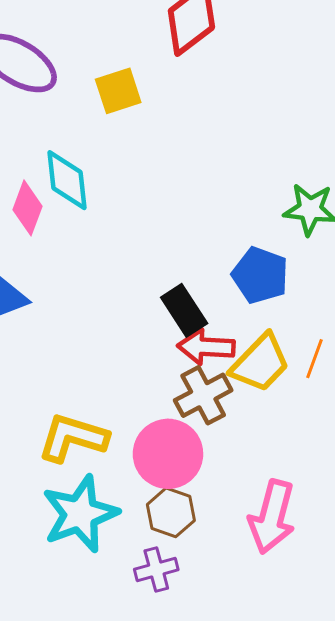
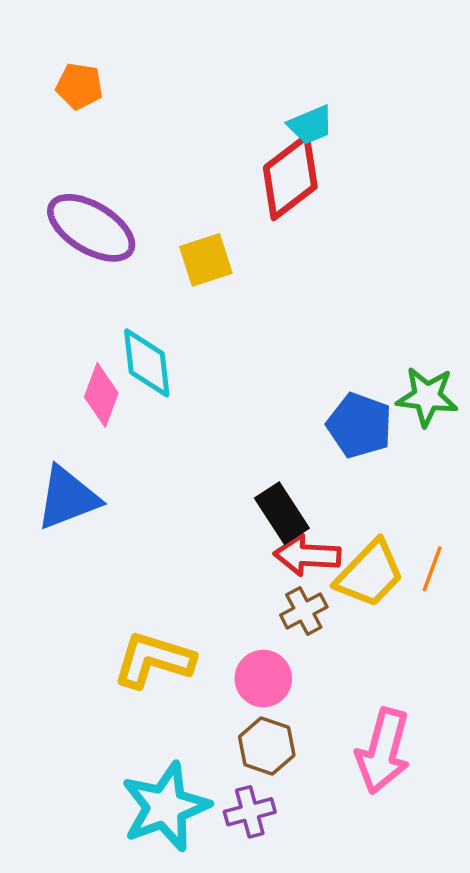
blue pentagon: (260, 275) -> (360, 425), moved
brown cross: (203, 395) -> (304, 611), size x0.7
pink circle: (168, 454) -> (263, 678), size x0.7
cyan star: (80, 514) -> (165, 807), moved

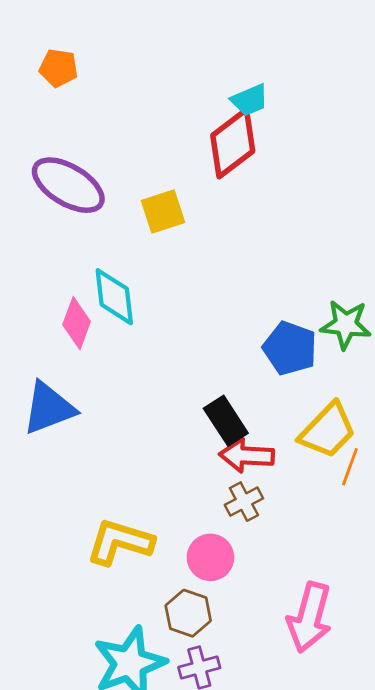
yellow trapezoid: (370, 574) -> (328, 430), moved
brown hexagon: (267, 746) -> (188, 613), moved

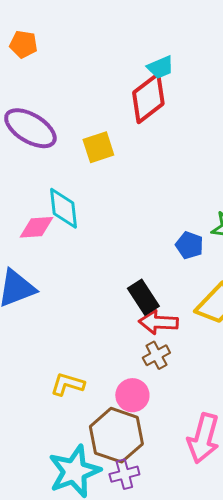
pink diamond: (77, 323) -> (36, 227), turned 66
blue pentagon: (290, 348) -> (189, 245), size x0.7
yellow L-shape: (120, 542) -> (67, 384), size x0.7
brown hexagon: (188, 613) -> (116, 435), size x1.6

